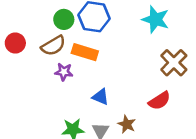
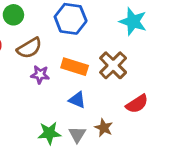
green circle: (64, 19) -> (13, 15), moved
orange rectangle: (85, 52) -> (75, 67), moved
brown cross: (174, 63) -> (113, 65), moved

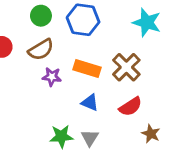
green circle: (13, 15) -> (41, 16), moved
red semicircle: (137, 104) -> (130, 107), moved
brown star: (104, 128) -> (151, 134), moved

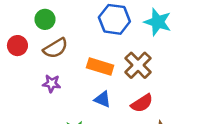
green circle: (41, 16) -> (45, 19), moved
blue hexagon: (83, 20) -> (114, 19), moved
purple star: (52, 77) -> (52, 84), moved

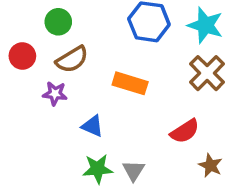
brown cross: (138, 65) -> (207, 73), moved
purple star: (52, 84) -> (55, 94), moved
blue triangle: (103, 99) -> (92, 126), moved

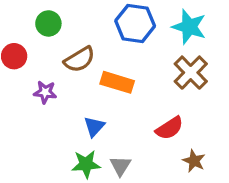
brown semicircle: (72, 59) -> (80, 59), moved
blue triangle: (92, 126) -> (94, 127), moved, turned 50

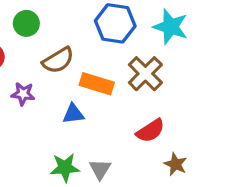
brown cross: (191, 73) -> (145, 74), moved
blue triangle: (94, 127) -> (73, 114), moved, turned 40

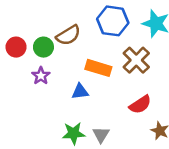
green circle: (26, 23) -> (43, 47), moved
brown semicircle: (58, 60) -> (68, 35), moved
purple star: (23, 94) -> (41, 76), turned 30

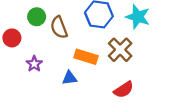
brown semicircle: (68, 35) -> (59, 27), turned 100
green circle: (43, 47) -> (37, 17), moved

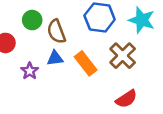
orange rectangle: (86, 57) -> (86, 63), turned 35
blue triangle: (70, 78) -> (55, 58), moved

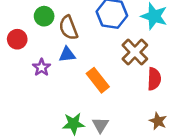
orange rectangle: (86, 63) -> (98, 80), moved
red semicircle: (126, 99) -> (154, 79), moved, turned -55

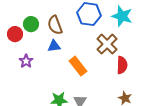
green circle: (44, 16) -> (31, 24), moved
purple star: (42, 67) -> (26, 61), moved

